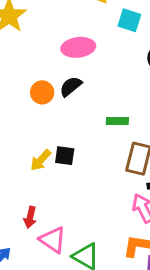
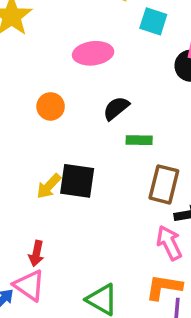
black semicircle: (71, 86) -> (116, 108), moved
black square: (65, 156) -> (77, 181), size x1.5
pink triangle: (53, 240) -> (29, 285), moved

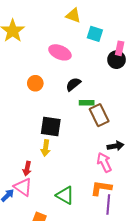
pink ellipse: (93, 53) -> (60, 52), turned 30
brown rectangle: (164, 184) -> (99, 115), moved, turned -40
yellow arrow: (49, 186) -> (46, 148), moved, turned -35

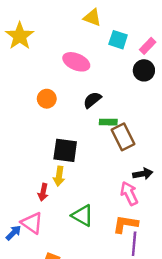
pink rectangle: (120, 48) -> (148, 46), moved, turned 32
red arrow: (27, 169) -> (43, 192), moved
green triangle: (65, 195) -> (82, 216), moved

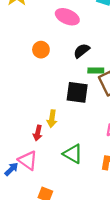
black square: (65, 150) -> (77, 92), moved

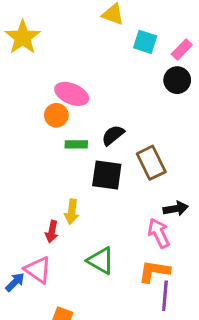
pink ellipse: (67, 17) -> (72, 94), moved
black semicircle: (82, 51) -> (113, 135), moved
green rectangle: (96, 70) -> (76, 144), moved

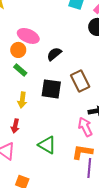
black semicircle: (113, 135) -> (54, 54), moved
green rectangle: (76, 144) -> (20, 70), moved, turned 40
yellow arrow: (72, 212) -> (22, 100), moved

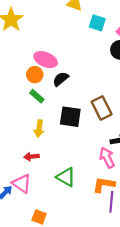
black semicircle: (54, 54) -> (61, 79), moved
red arrow: (15, 126) -> (32, 157), turned 72

